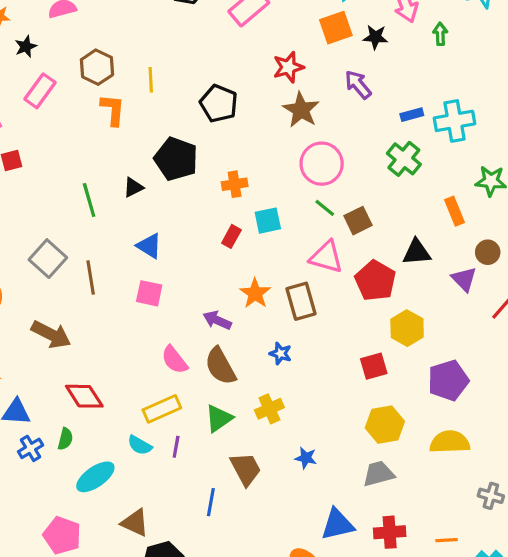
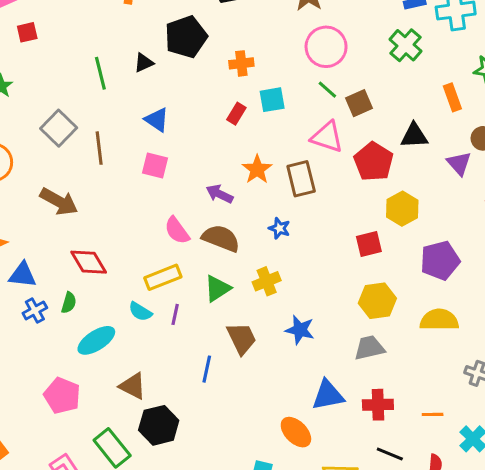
black pentagon: (176, 159) -> (186, 37), turned 30
brown semicircle: (220, 366) -> (221, 238), turned 138
blue star: (306, 458) -> (300, 330), size x1.4

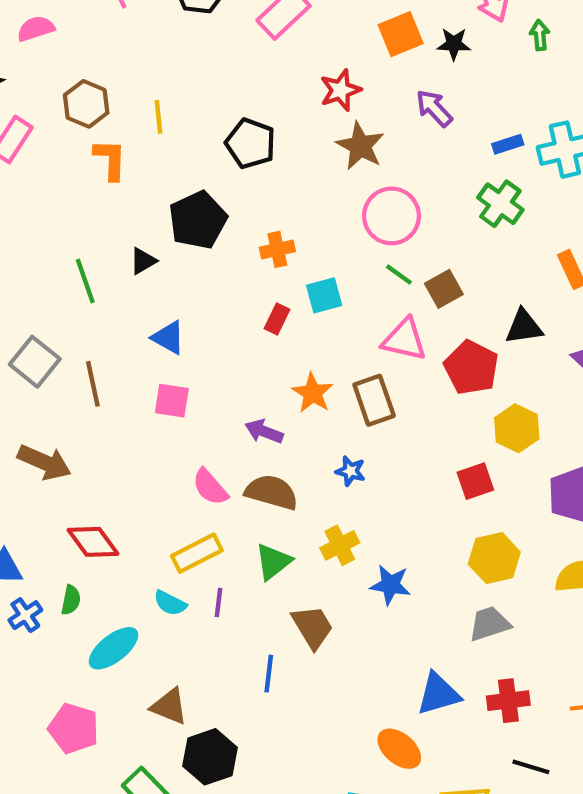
blue star: (300, 330) -> (390, 585), moved

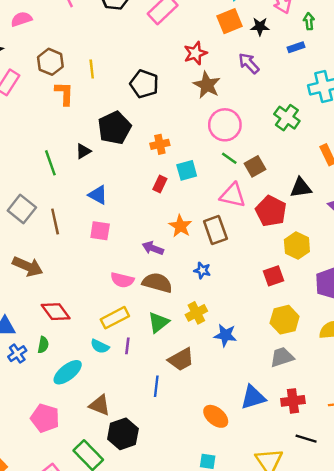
blue rectangle: (508, 144) -> (296, 47), moved
pink semicircle: (210, 487) -> (122, 280), turned -35
brown trapezoid: (313, 627) -> (181, 359), turned 92
orange ellipse: (399, 749) -> (216, 416), moved

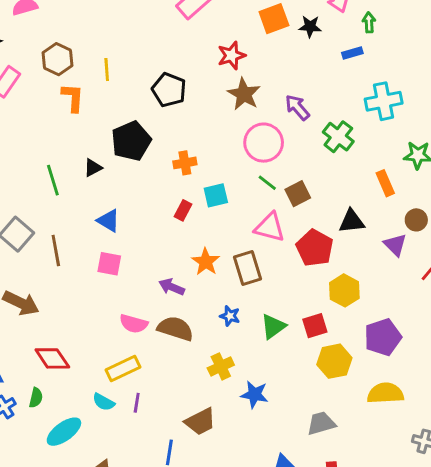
purple arrow: (249, 63) -> (297, 107), moved
yellow hexagon: (285, 320) -> (334, 361), moved
green triangle: (158, 322) -> (273, 327), moved

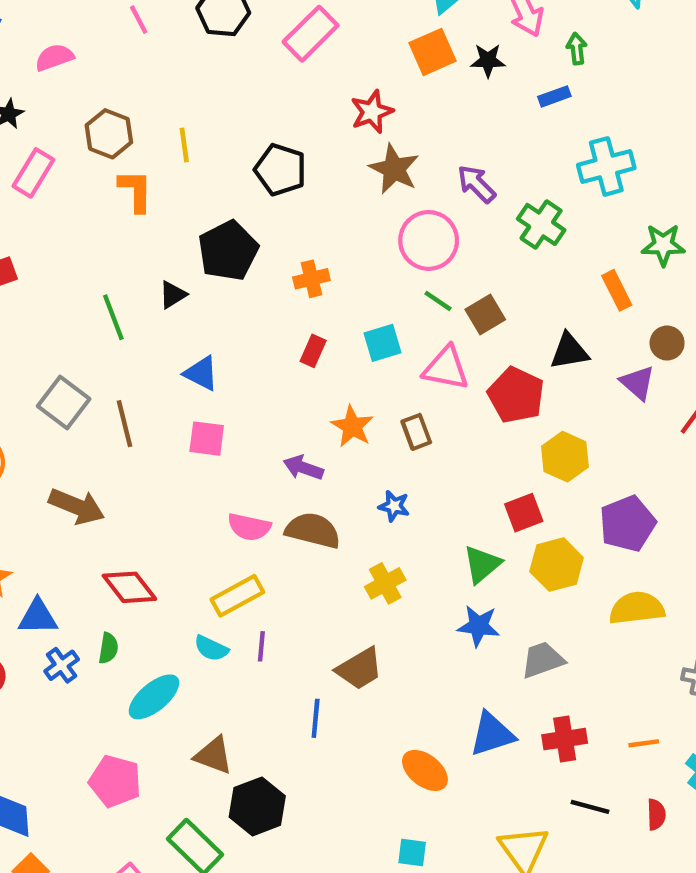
cyan square: (216, 195) -> (383, 343), moved
brown rectangle: (248, 268) -> (416, 432), size x0.7
green triangle: (273, 327) -> (482, 564), moved
blue star: (254, 395) -> (479, 626), moved

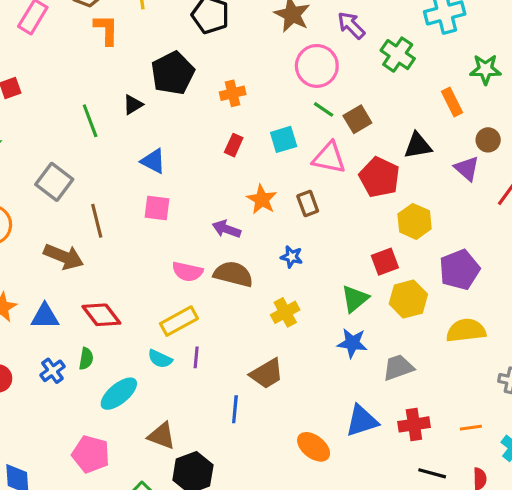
brown line: (124, 424) -> (97, 221), moved
blue triangle: (38, 617) -> (45, 316), moved

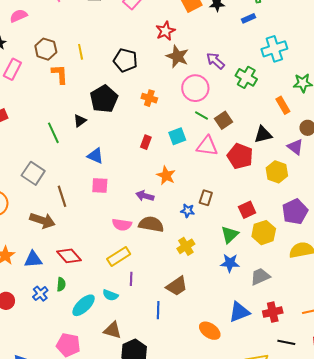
orange cross: (233, 93) -> (149, 98), moved, turned 35
brown rectangle: (308, 204) -> (206, 198), moved, turned 42
yellow hexagon: (415, 221) -> (277, 172), moved
cyan semicircle: (160, 359) -> (110, 295), moved

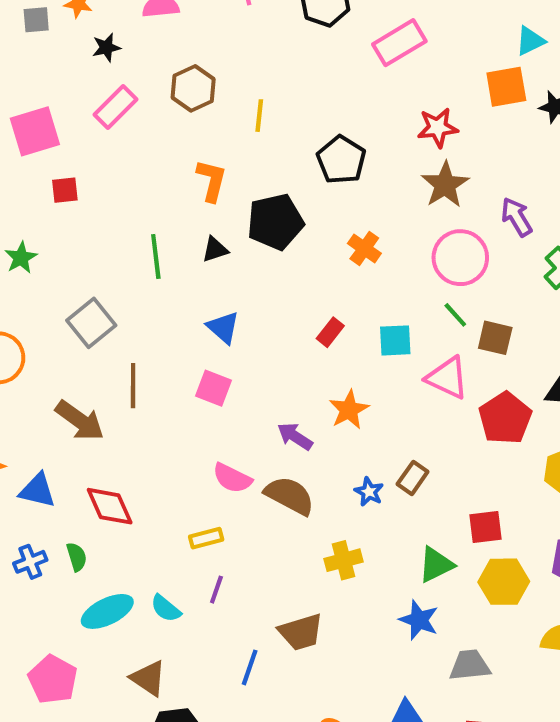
orange L-shape: (60, 74) -> (212, 180), moved
brown square: (223, 120) -> (495, 338), turned 30
yellow rectangle: (119, 256) -> (206, 538), size x0.7
green semicircle: (61, 284) -> (77, 557), turned -40

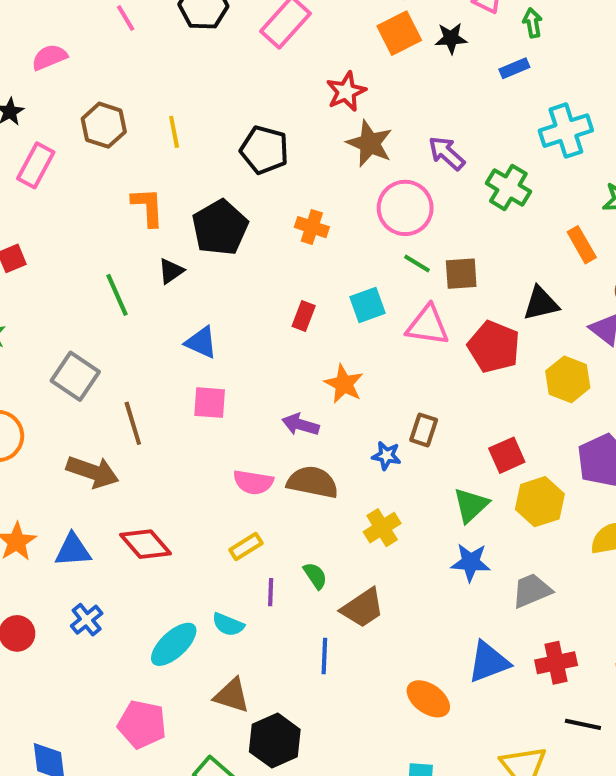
green semicircle: (77, 557) -> (315, 576), moved

